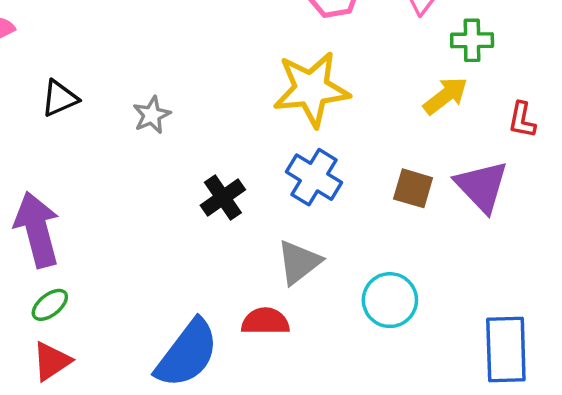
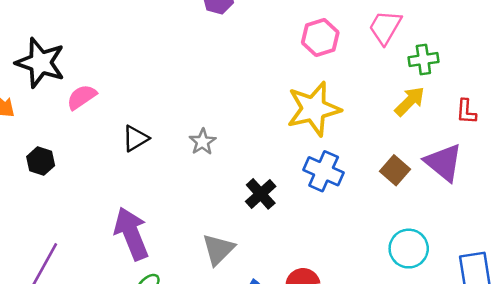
brown square: (413, 188) -> (395, 170), turned 32
gray triangle: (299, 262) -> (218, 249), moved
cyan circle: (390, 300) -> (409, 249), moved

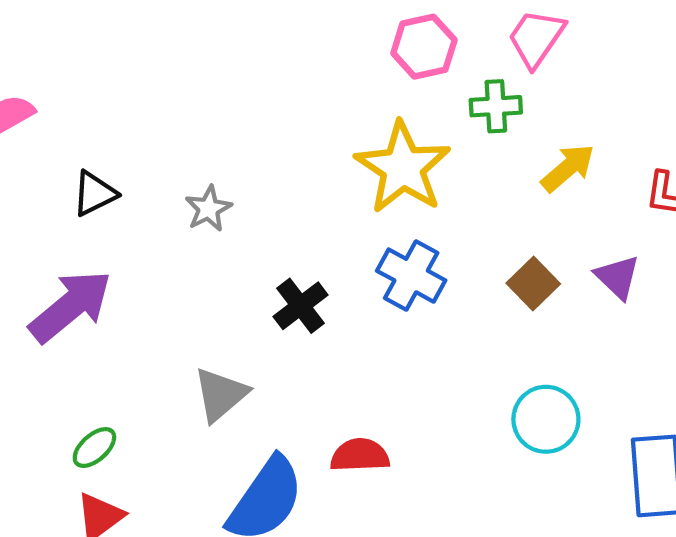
green cross: (423, 60) -> (496, 106), moved
yellow star: (314, 109) -> (403, 168), turned -30
purple triangle: (444, 162) -> (617, 277), size x0.7
purple arrow: (131, 234) -> (71, 306), moved, turned 68

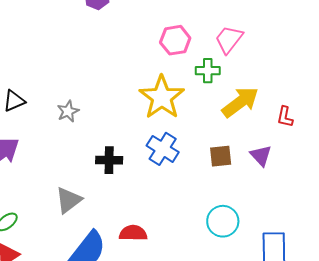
yellow arrow: (568, 168) -> (240, 102), size x1.4
brown square: (533, 284) -> (221, 156), turned 35
black cross: (301, 306) -> (109, 160), turned 35

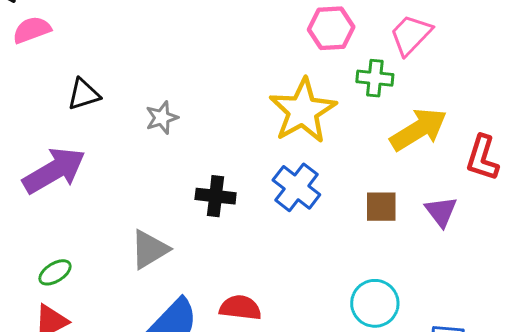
red L-shape: (285, 117) -> (482, 158), size x1.4

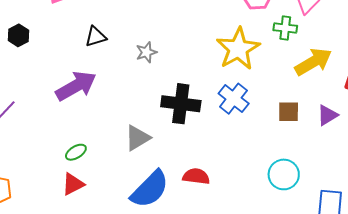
black cross: (216, 196) -> (181, 104), size x1.5
purple triangle: (441, 212) -> (327, 115), turned 35

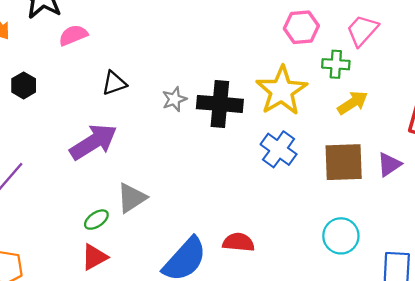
yellow arrow: (313, 62) -> (353, 103), moved, size x0.7
black cross: (181, 104) -> (220, 104), moved
brown square: (289, 112) -> (344, 162), size x1.6
gray triangle: (137, 138) -> (132, 198), moved

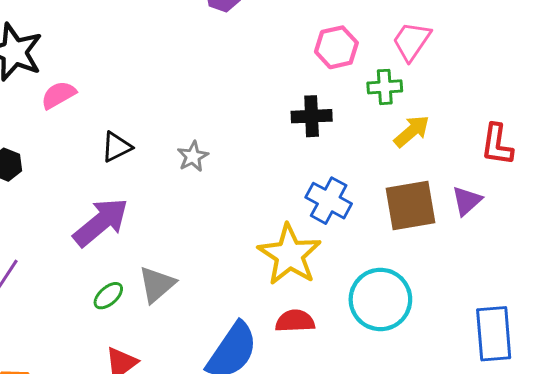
yellow star: (282, 91) -> (290, 255), moved
black cross: (220, 104) -> (312, 116), moved, size x0.7
green ellipse: (96, 220) -> (108, 296), moved
cyan circle: (341, 236) -> (380, 299), moved, size x1.4

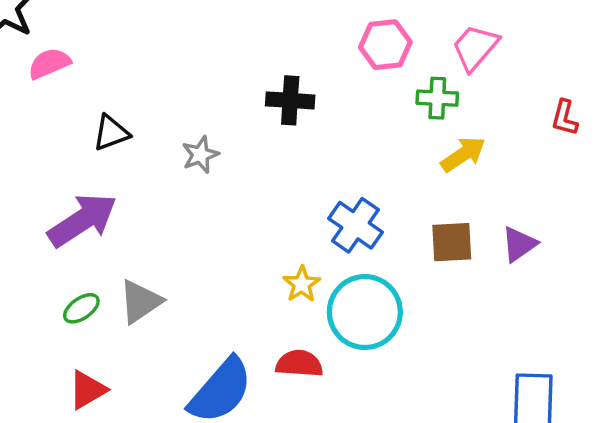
black cross: (312, 116) -> (290, 100), moved
red L-shape: (497, 145) -> (565, 118), moved, size x0.7
brown square: (410, 205) -> (452, 242), size x0.7
yellow star: (290, 255) -> (302, 284), size x0.5
cyan circle: (380, 299) -> (365, 312), moved

